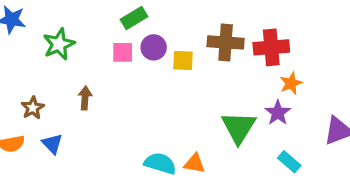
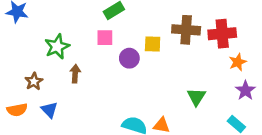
green star: (59, 44) -> (57, 47), moved
purple circle: (154, 47) -> (129, 58), moved
purple star: (278, 113) -> (245, 90), moved
green triangle: (239, 127) -> (196, 97), size x0.7

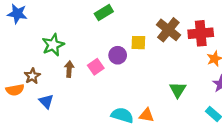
brown cross: (186, 30) -> (168, 30), turned 35
pink square: (105, 38) -> (96, 67), moved, turned -35
orange semicircle: (17, 110) -> (15, 90), moved

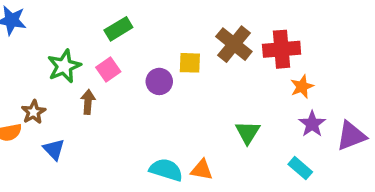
green rectangle: (104, 13) -> (118, 29), moved
pink square: (96, 67) -> (108, 70), moved

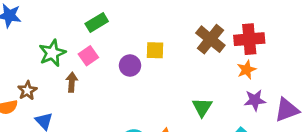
brown cross: (234, 44) -> (210, 39), moved
red cross: (282, 49) -> (249, 39), moved
purple star: (312, 124) -> (255, 100), turned 30

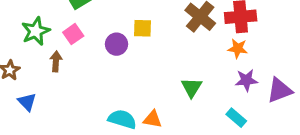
orange star: (246, 70) -> (238, 48), turned 30

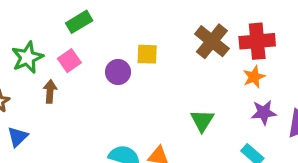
orange star: (238, 48) -> (254, 77), turned -30
blue triangle: (27, 102) -> (18, 137), turned 30

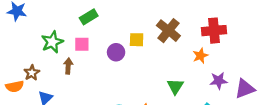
brown cross: (212, 41) -> (168, 31), moved
pink square: (69, 61) -> (82, 44), turned 35
orange star: (254, 77) -> (200, 56), moved

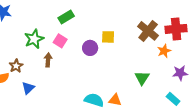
brown cross: (168, 31) -> (148, 31), moved
pink square: (82, 44) -> (60, 41), turned 32

